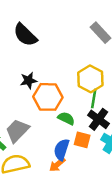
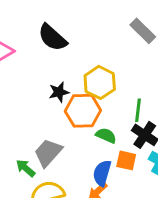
yellow hexagon: (90, 79) -> (100, 82), moved

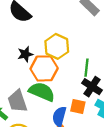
green semicircle: (106, 135) -> (42, 92), moved, size x1.6
gray trapezoid: (48, 153) -> (17, 101), turned -60

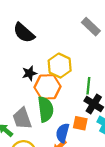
green semicircle: (42, 92) -> (46, 109), turned 60

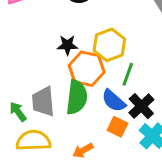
green line: (88, 86) -> (128, 74), moved
blue semicircle: (63, 133) -> (114, 101), moved, turned -78

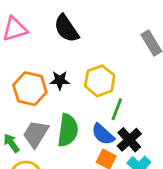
orange hexagon: (87, 69) -> (30, 89), moved
gray trapezoid: (43, 102) -> (36, 134), turned 36

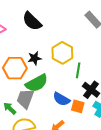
green semicircle: (68, 130) -> (37, 83), moved, turned 65
blue semicircle: (103, 134) -> (61, 99), moved

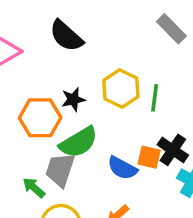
green line: (78, 70) -> (155, 98), moved
orange square: (78, 106) -> (149, 157), moved

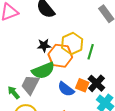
orange hexagon: (40, 118) -> (60, 56), moved

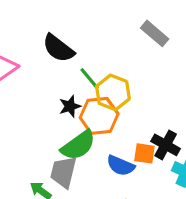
green line: (91, 52) -> (90, 79), moved, turned -42

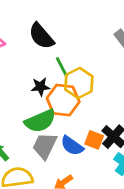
gray trapezoid: (63, 172) -> (45, 146), moved

